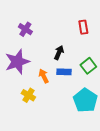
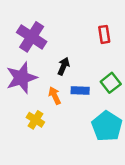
purple cross: (25, 29) -> (32, 37), size x1.6
black arrow: (59, 53) -> (64, 66), moved

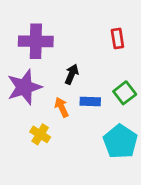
purple cross: (32, 37) -> (36, 41), turned -32

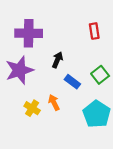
blue rectangle: (90, 101) -> (72, 82), turned 35
orange arrow: (62, 107) -> (54, 102), moved

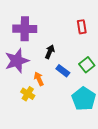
orange arrow: (54, 102) -> (39, 79), moved

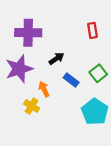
black arrow: (50, 52) -> (56, 59), turned 32

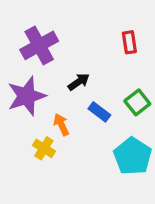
purple cross: (28, 33) -> (39, 45), turned -30

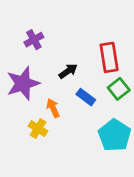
red rectangle: (129, 42) -> (109, 57), moved, size x1.5
purple cross: (39, 45) -> (34, 40), size x0.6

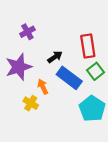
blue rectangle: (86, 97) -> (69, 78), size x1.6

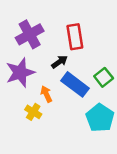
purple cross: (27, 32) -> (30, 34), size x1.6
red rectangle: (88, 46) -> (75, 37), moved

